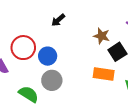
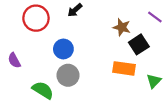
red circle: (23, 48) -> (36, 18), moved

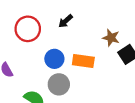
orange rectangle: (124, 68) -> (83, 61), moved

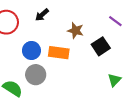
brown star: (111, 38) -> (76, 31), moved

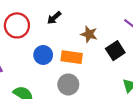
gray circle: (36, 75) -> (68, 84), moved

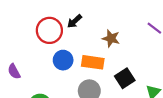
red circle: (17, 25) -> (49, 30), moved
black square: (115, 51) -> (125, 78), moved

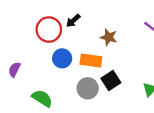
purple semicircle: (14, 71) -> (14, 69), turned 56
black square: (125, 78) -> (111, 81), moved

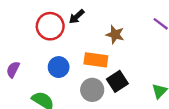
blue circle: (62, 58) -> (59, 67), moved

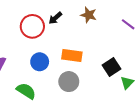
brown star: (115, 35) -> (89, 15), moved
black square: (117, 81) -> (111, 67), moved

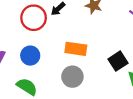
blue circle: (40, 62) -> (30, 56), moved

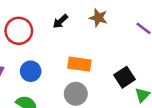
red circle: (34, 18) -> (19, 31), moved

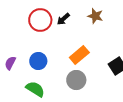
red circle: (19, 31) -> (40, 20), moved
orange rectangle: (79, 64) -> (79, 55), turned -48

